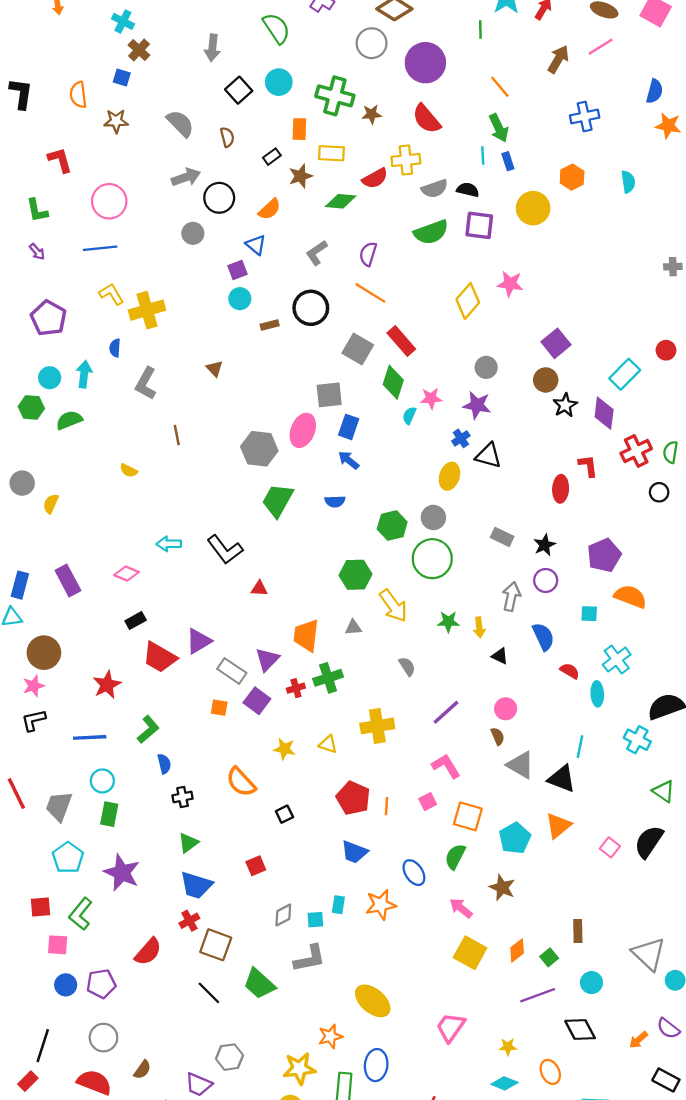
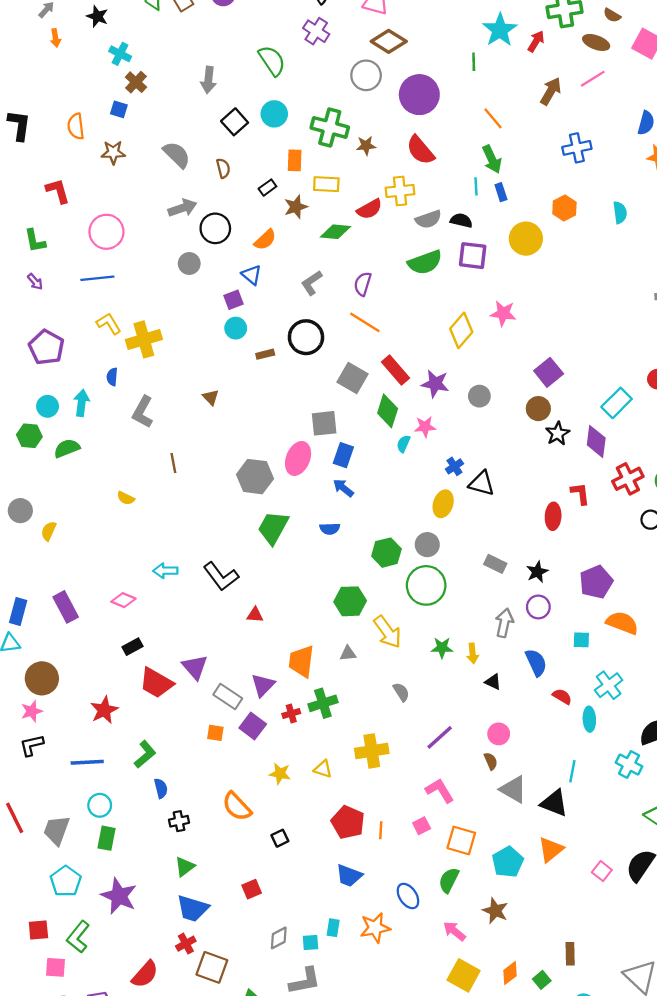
purple star: (477, 405) -> (435, 384), moved
purple triangle: (199, 641) -> (195, 667), turned -40

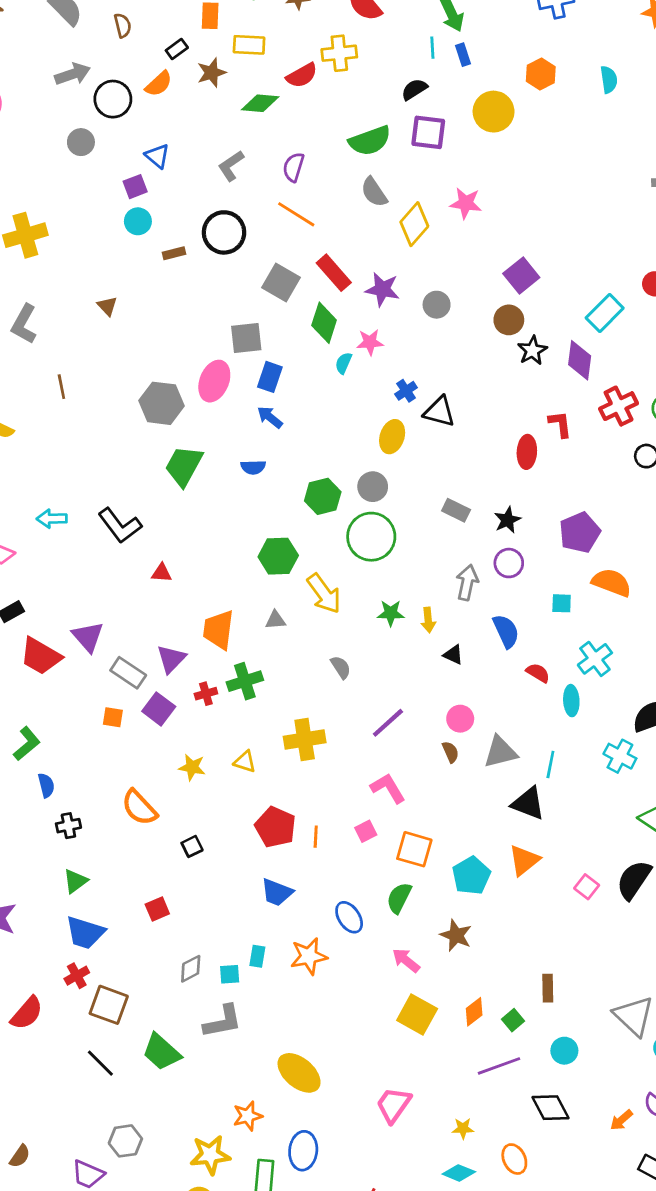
gray semicircle: (428, 219) -> (374, 192), moved, turned 75
black semicircle: (461, 220) -> (414, 89), turned -45
orange semicircle: (265, 240) -> (159, 84), moved
gray triangle: (513, 789) -> (500, 752), moved, turned -44

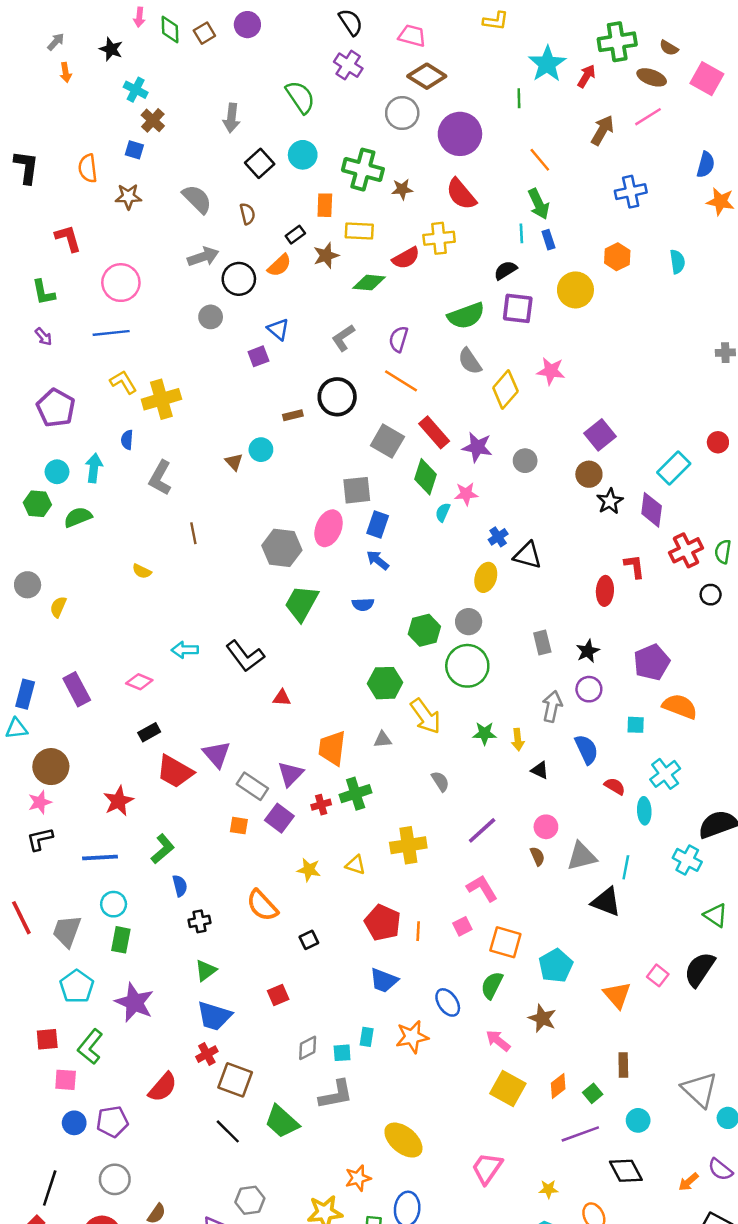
cyan circle: (138, 221) -> (261, 450), moved
gray rectangle: (456, 510) -> (542, 643), turned 50
orange triangle: (524, 860) -> (617, 995), moved, turned -32

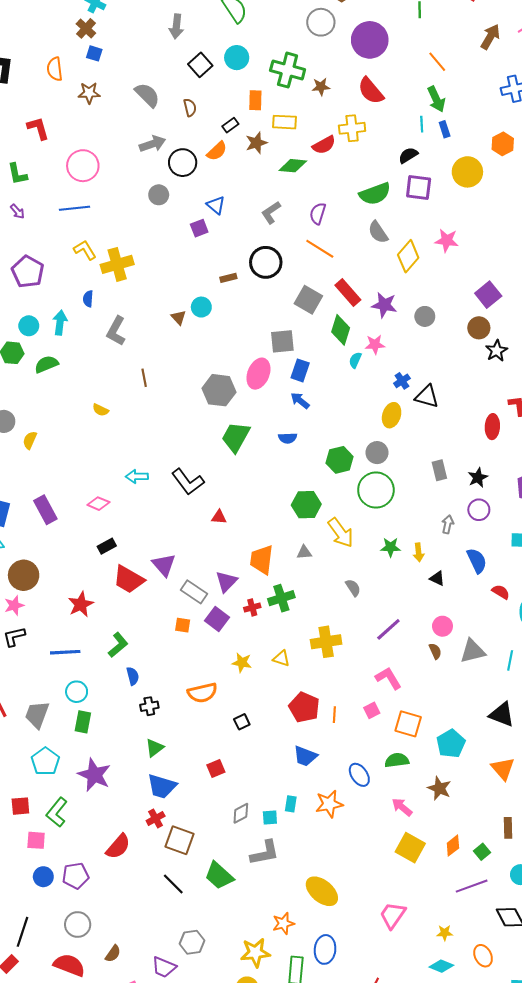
brown cross: (153, 120) -> (86, 28), moved
gray arrow: (552, 706) -> (448, 524), size x0.7
black triangle: (606, 902) -> (502, 715), moved
orange semicircle: (262, 905) -> (202, 693), turned -60
green semicircle: (492, 985) -> (397, 760), turned 55

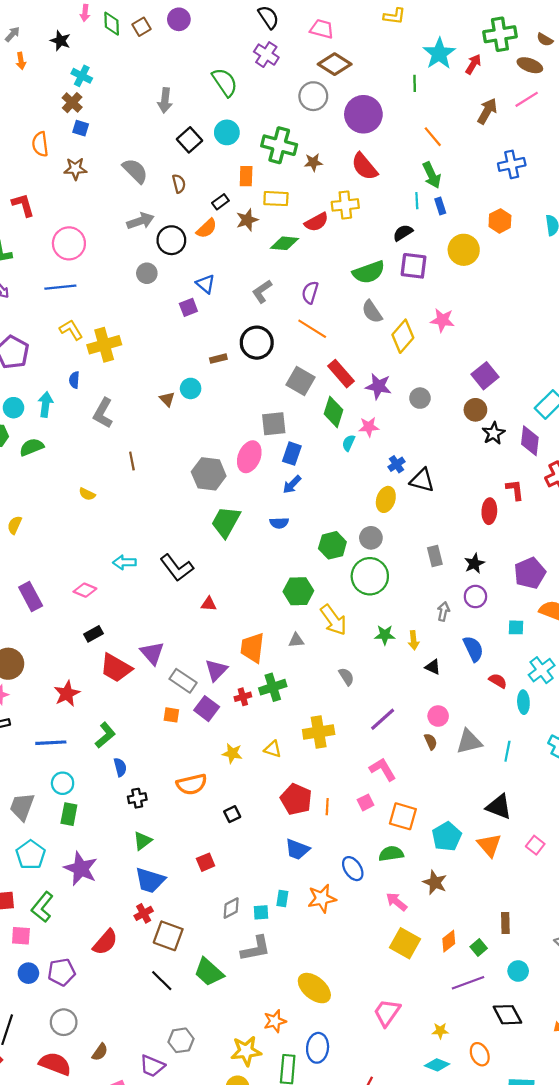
blue arrow: (300, 401) -> (292, 484), turned -84
orange triangle: (503, 769) -> (489, 845), moved

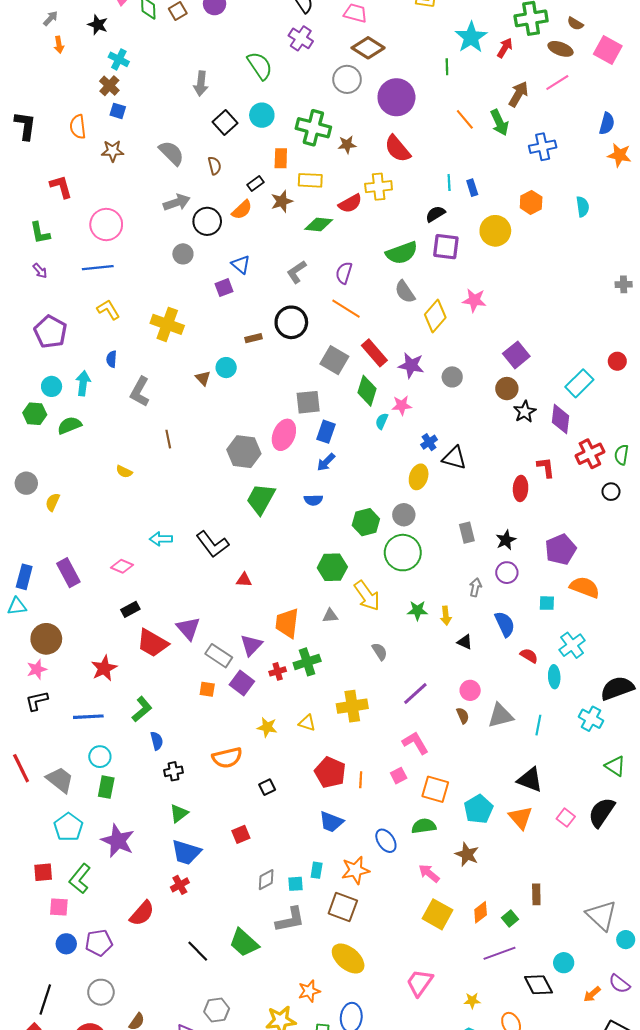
green arrow: (432, 175) -> (500, 122), moved
yellow cross: (104, 345) -> (167, 324), moved, turned 36
gray trapezoid: (22, 807) -> (60, 780), turned 108
brown square: (168, 936) -> (343, 907), moved
cyan circle: (518, 971) -> (564, 963), moved

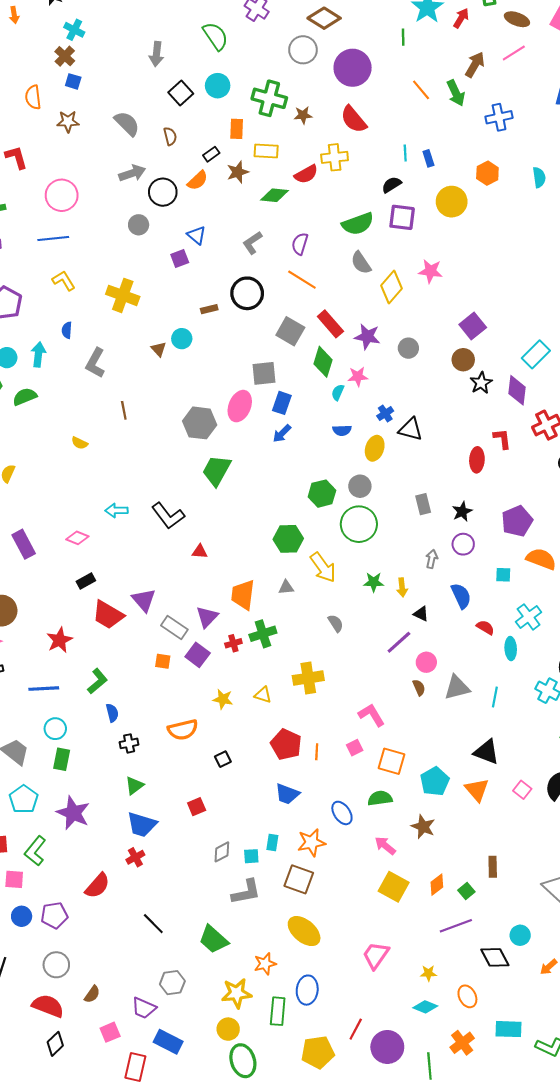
blue semicircle: (313, 500) -> (342, 430), moved
purple line: (415, 694) -> (399, 642), moved
green trapezoid: (244, 943) -> (213, 939), moved

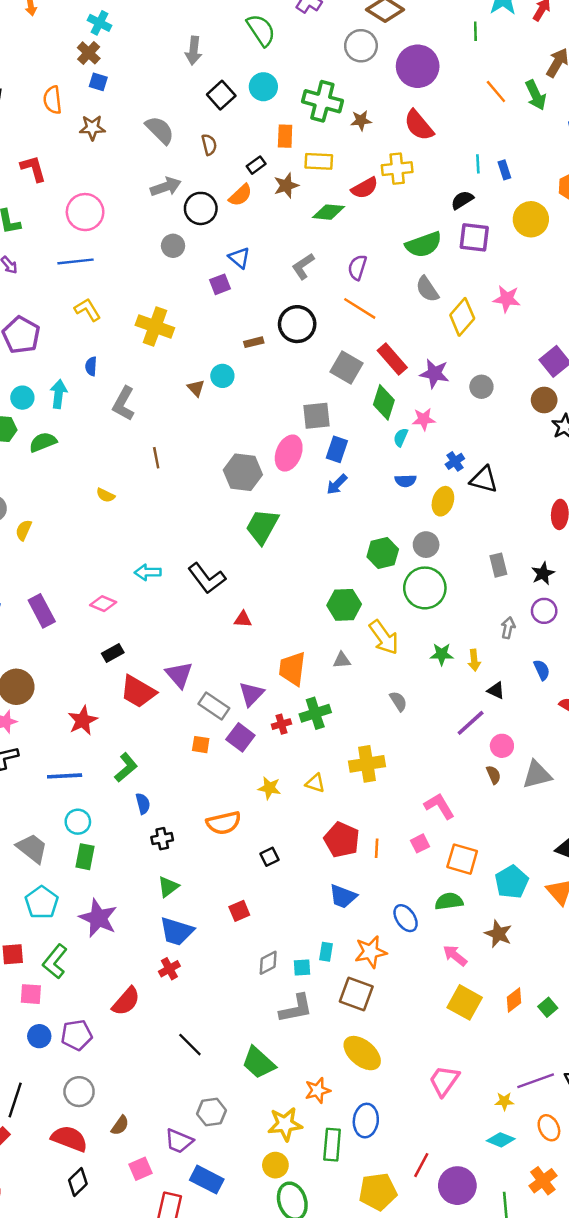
blue semicircle: (461, 596) -> (542, 670), size x0.7
purple line: (456, 926) -> (536, 1081), moved

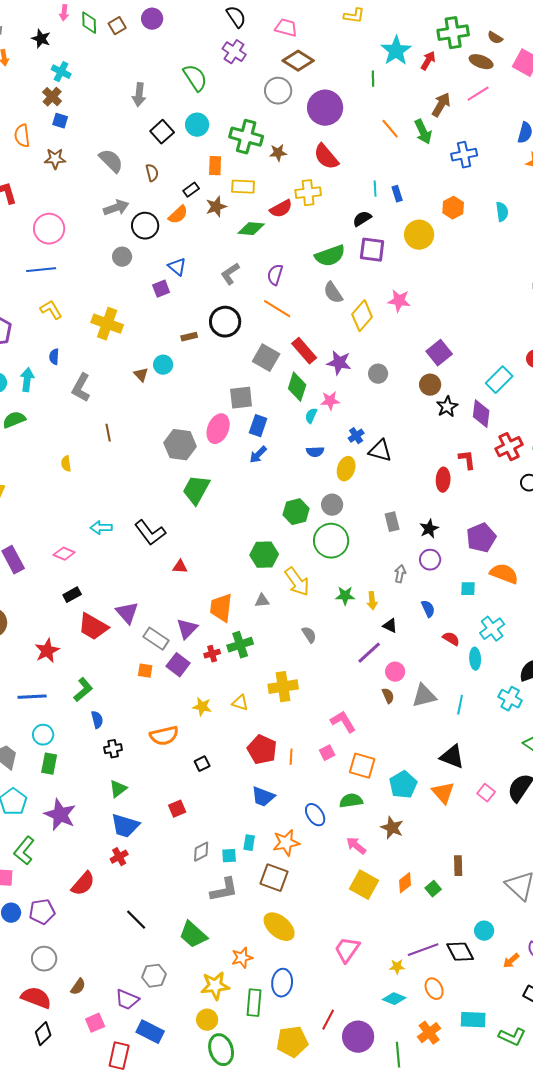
yellow semicircle: (106, 495) -> (66, 464), turned 56

